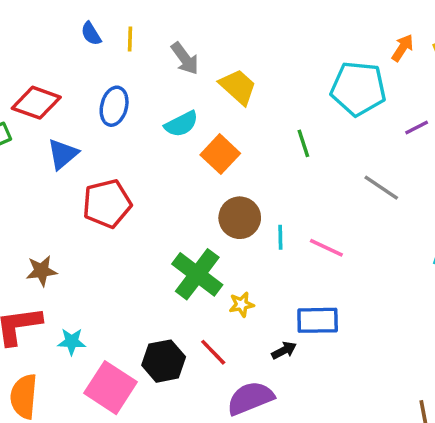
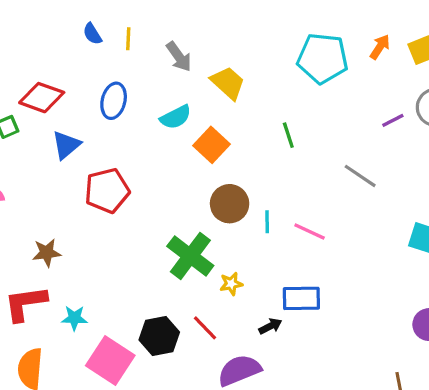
cyan pentagon: (358, 89) -> (323, 58), moved

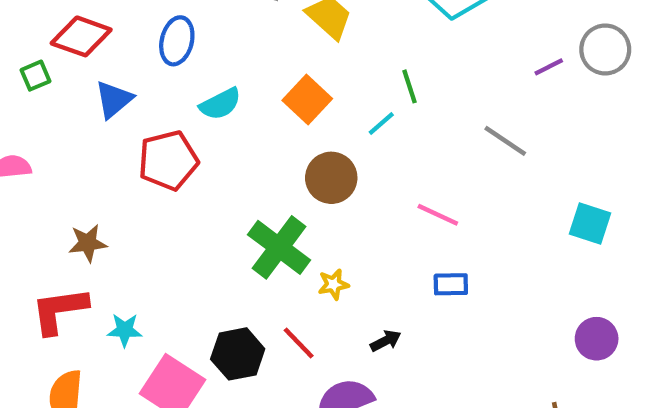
cyan semicircle: (176, 117) -> (220, 104), moved
cyan line: (267, 222) -> (381, 123), moved, turned 50
blue rectangle: (301, 298) -> (451, 284), moved, size x0.7

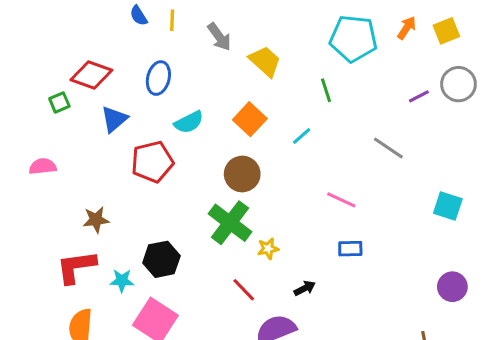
green line: (410, 86) -> (326, 90), moved
brown circle: (331, 178) -> (242, 174), moved
black hexagon: (238, 354) -> (161, 259), moved

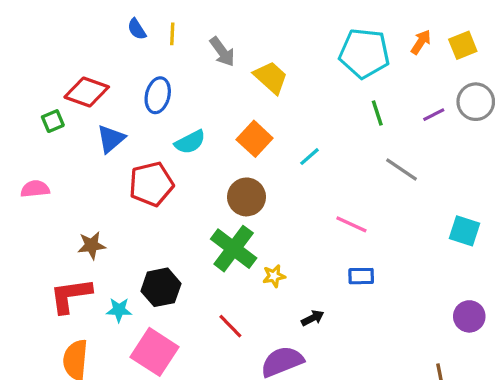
green line: (326, 90) -> (377, 113), moved
red line: (244, 290) -> (230, 326), moved

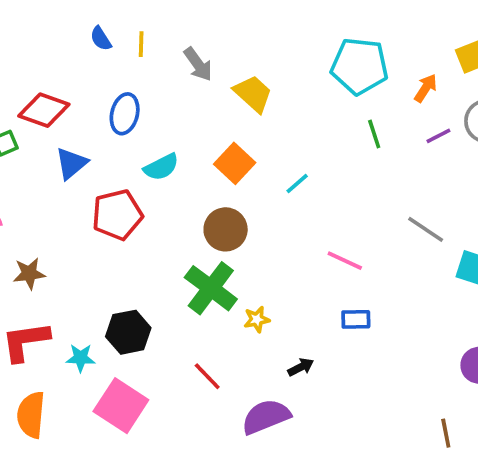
orange arrow: (421, 42) -> (426, 88), moved
gray line: (401, 169) -> (426, 229), moved
brown star: (92, 245) -> (29, 273), moved

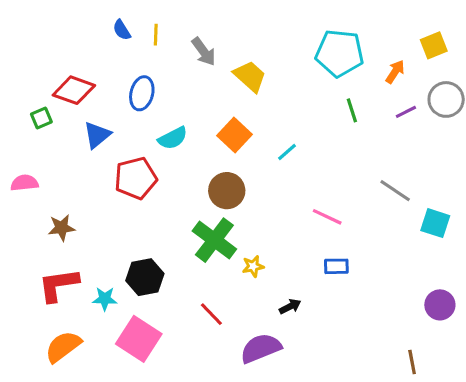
orange semicircle: (31, 415) -> (63, 347), turned 48

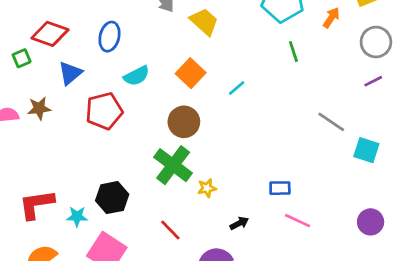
purple line: (406, 112) -> (373, 81), moved
pink line: (327, 217) -> (297, 221), moved
brown star: (61, 228) -> (39, 108), moved

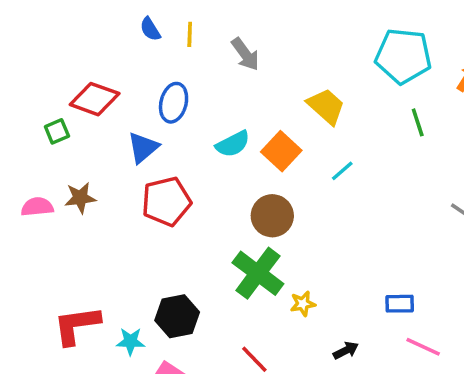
yellow trapezoid: (204, 22) -> (326, 106), moved
blue triangle: (70, 73) -> (143, 148), moved
cyan semicircle: (137, 76) -> (233, 144), moved

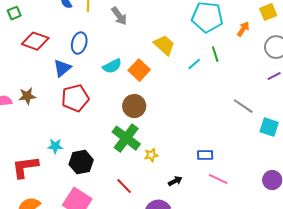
green square: (57, 131) -> (14, 13), moved
cyan line: (342, 171) -> (194, 64), moved
cyan star: (130, 341) -> (55, 146), moved

